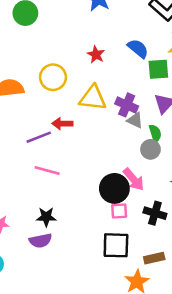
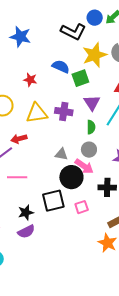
gray triangle: (135, 120) -> (61, 154), moved
green semicircle: (155, 133) -> (91, 127), turned 32
gray circle: (150, 149) -> (89, 150), moved
pink square: (119, 211) -> (82, 207), moved
black square: (116, 245) -> (53, 201), moved

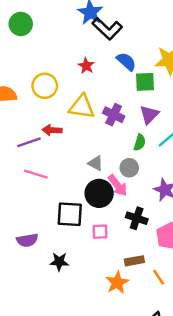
black L-shape: (73, 32) -> (107, 29), moved
black star: (26, 212) -> (59, 262), moved

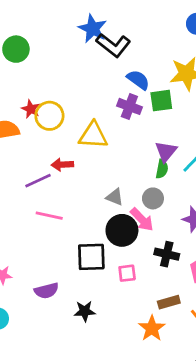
red star: (86, 66) -> (31, 109), moved
purple cross: (114, 115) -> (129, 106), moved
purple triangle: (149, 115) -> (166, 151), moved

